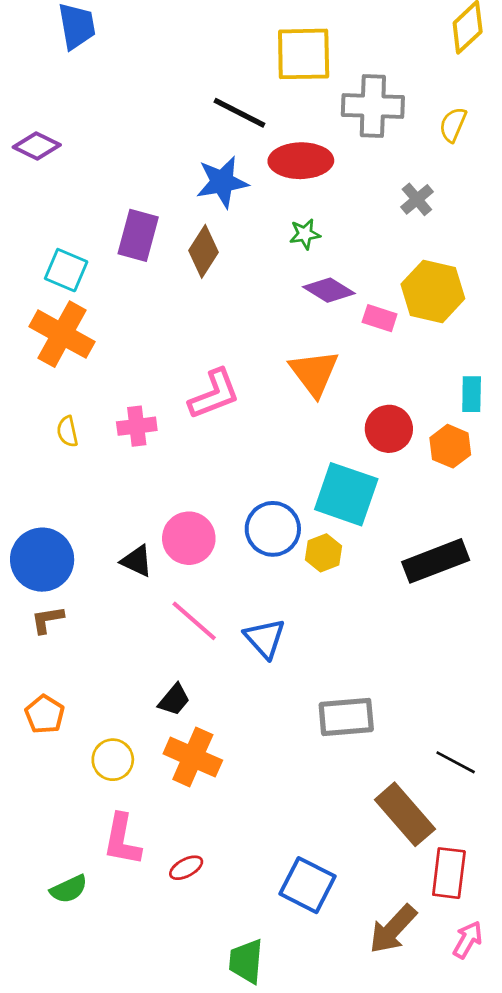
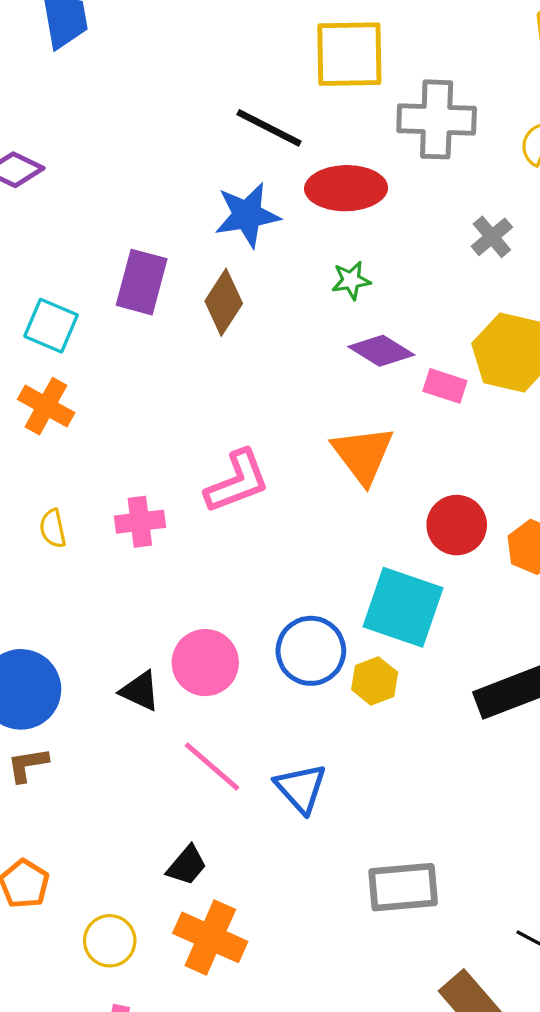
orange cross: (62, 334) -> (46, 406), size x0.7

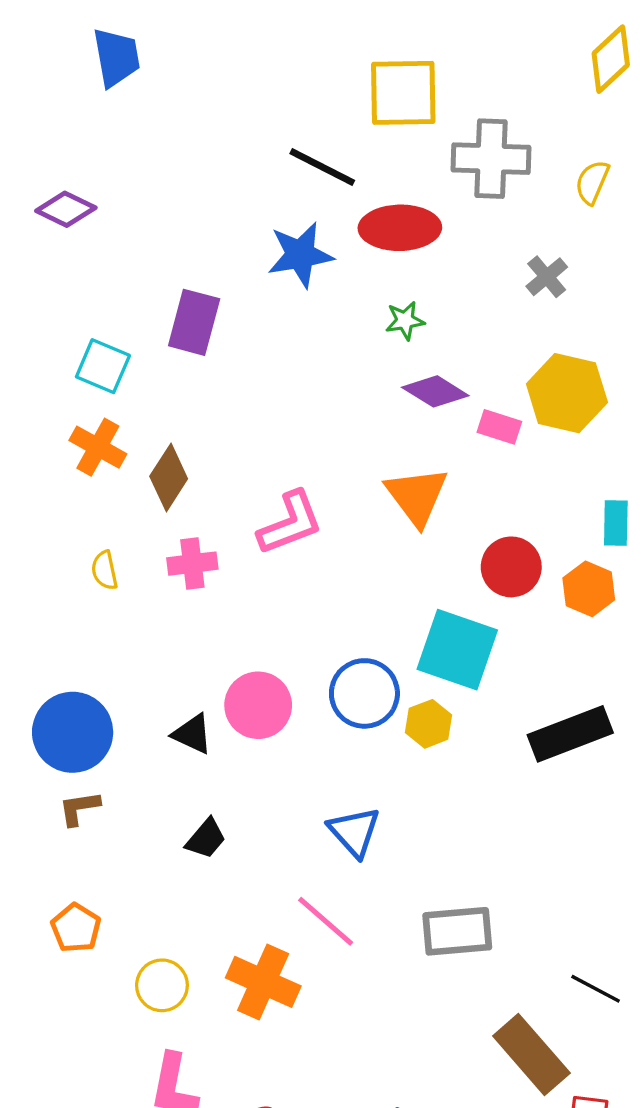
brown diamond: (224, 302) -> (169, 477), moved
pink line: (212, 766) -> (326, 921), moved
black trapezoid: (187, 865) -> (206, 839), moved

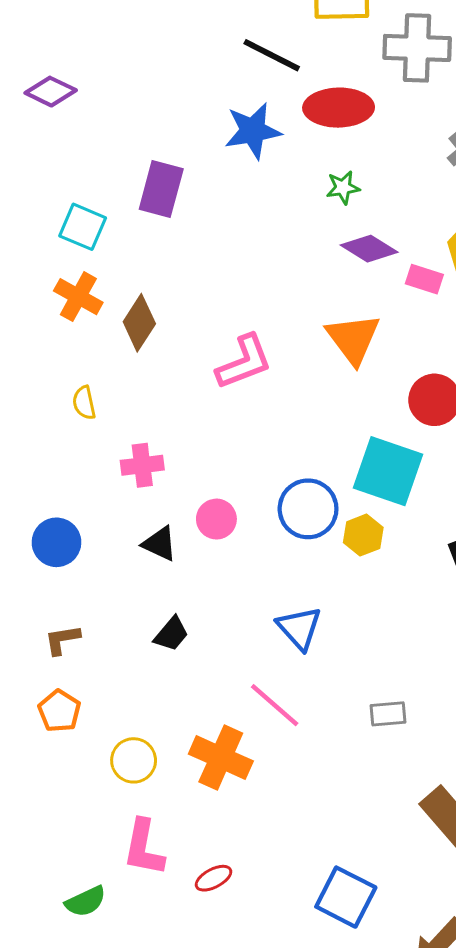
pink cross: (192, 564) -> (142, 465), moved
pink circle: (258, 705) -> (216, 519), size x0.7
blue circle: (73, 732) -> (56, 542), size x0.7
brown L-shape: (79, 808) -> (62, 640), moved
gray rectangle: (457, 931) -> (388, 714), size x0.6

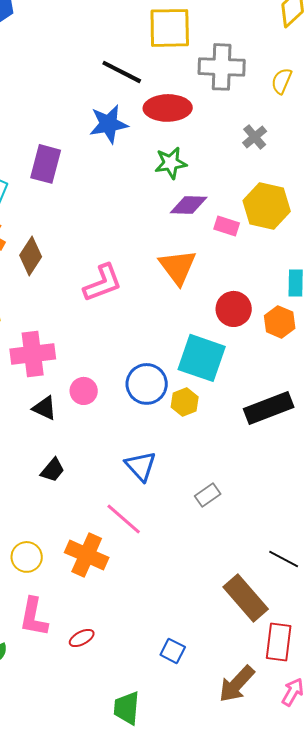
green star: (343, 188) -> (171, 163), size x1.4
purple diamond: (369, 249) -> (189, 205), turned -30
pink cross: (142, 465) -> (33, 354), size x1.5
gray rectangle: (388, 714) -> (208, 495), moved, turned -30
blue square: (346, 897) -> (173, 651), size x0.6

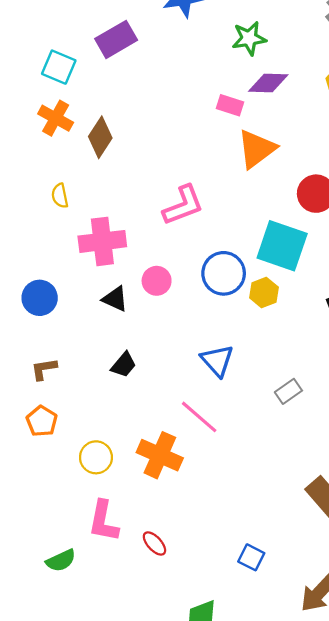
purple rectangle: (46, 164) -> (116, 39), turned 45
pink rectangle: (227, 226) -> (230, 105), moved
orange triangle: (178, 267) -> (257, 149), turned 30
pink L-shape: (103, 283) -> (183, 205), moved
red ellipse: (82, 638) -> (154, 543), turned 75

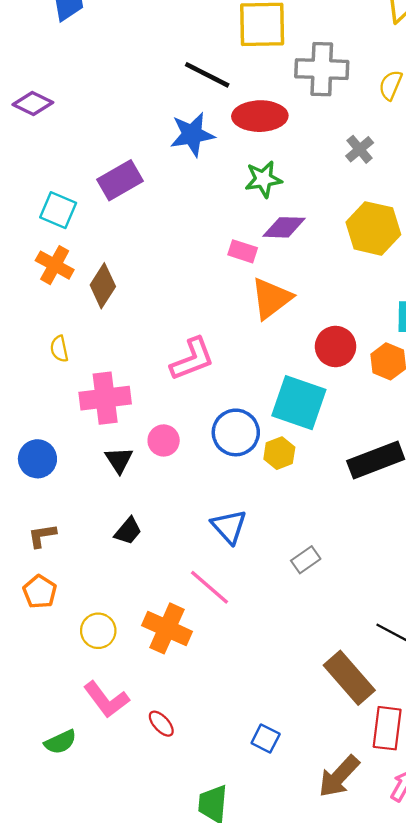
black triangle: (115, 299) -> (119, 460), turned 32
pink L-shape: (103, 521) -> (106, 700), turned -48

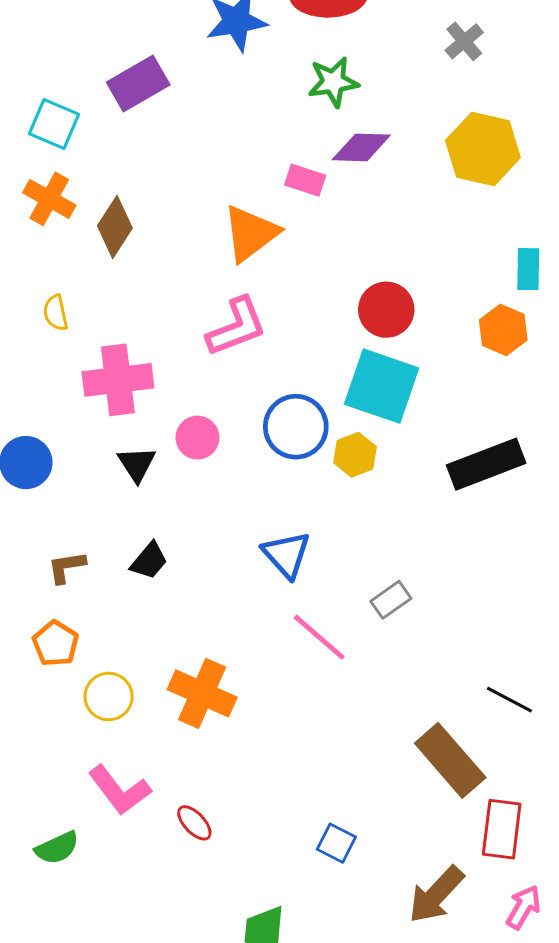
orange triangle: (271, 298) -> (251, 233), moved
red circle: (336, 346) -> (386, 310), moved
brown L-shape: (42, 536) -> (66, 567), moved
pink line: (209, 587) -> (319, 637), moved
orange pentagon: (40, 592) -> (56, 643), moved

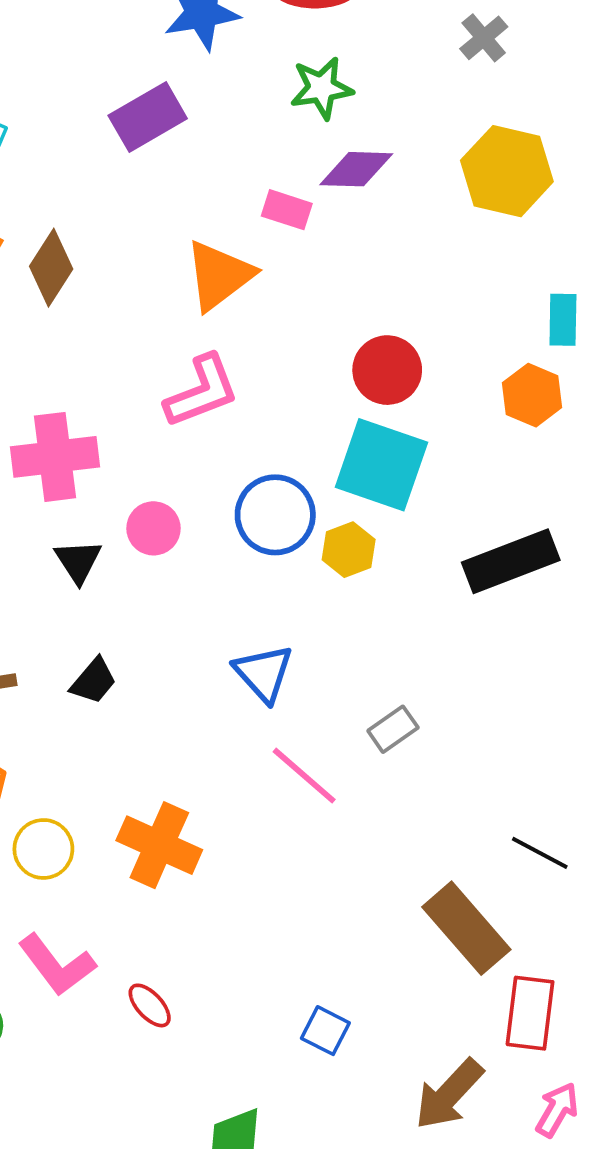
purple rectangle: (138, 83) -> (148, 117), moved

